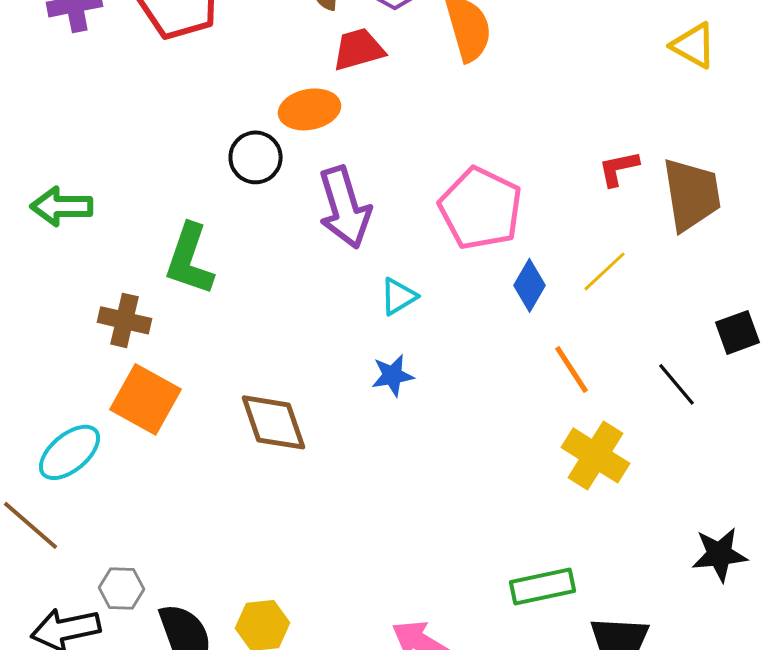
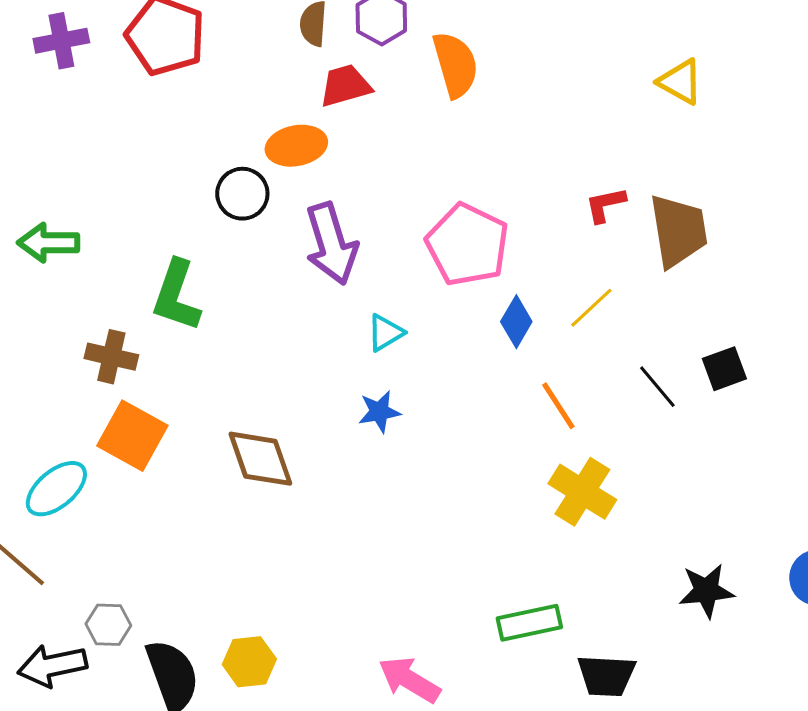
black line: (676, 384) -> (657, 387), moved

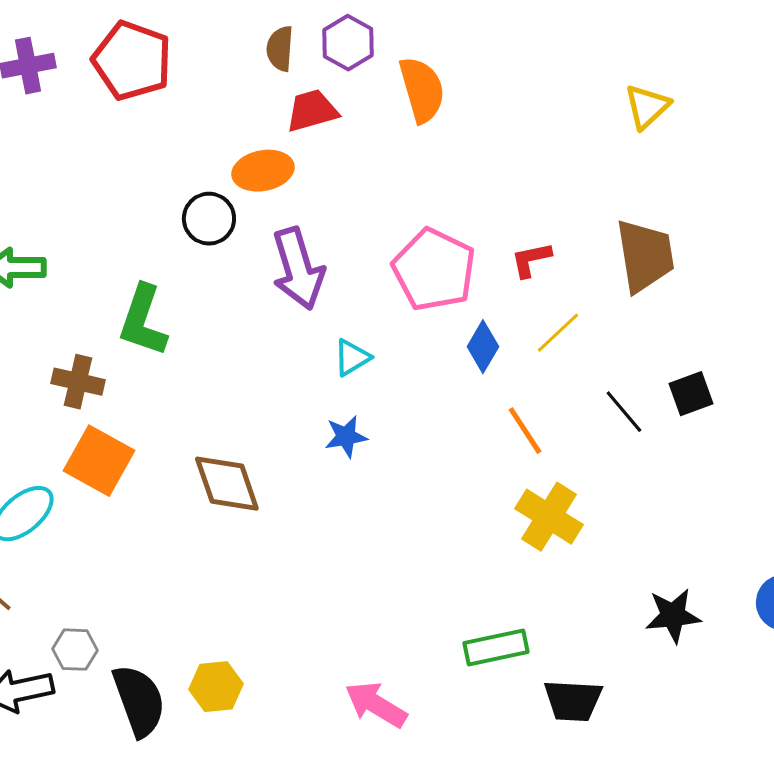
yellow triangle: (680, 82) -> (647, 107), turned 48
red L-shape: (605, 205) -> (531, 260), moved

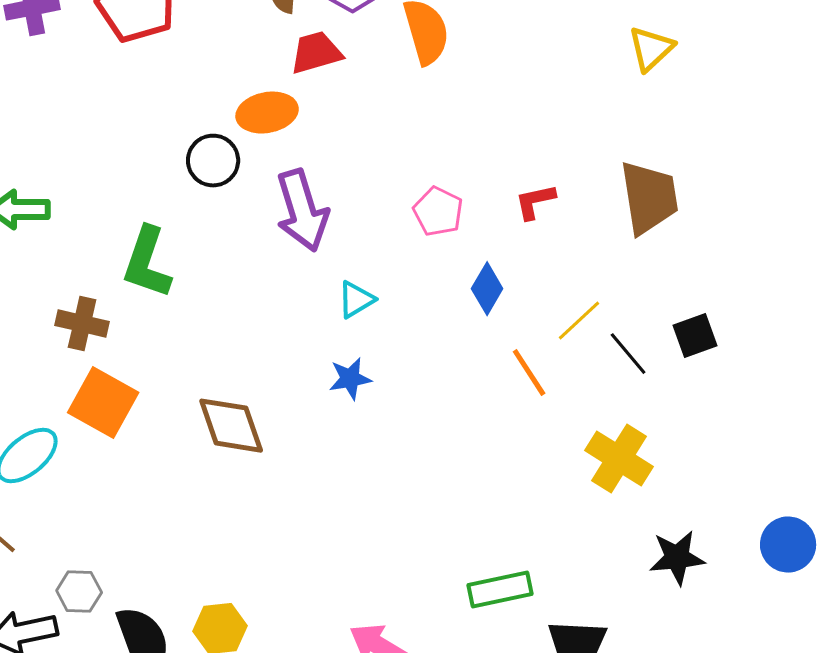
pink pentagon: (434, 270) -> (438, 212), size x0.6
yellow line: (558, 333) -> (579, 321), moved
yellow cross: (549, 517) -> (619, 459), moved

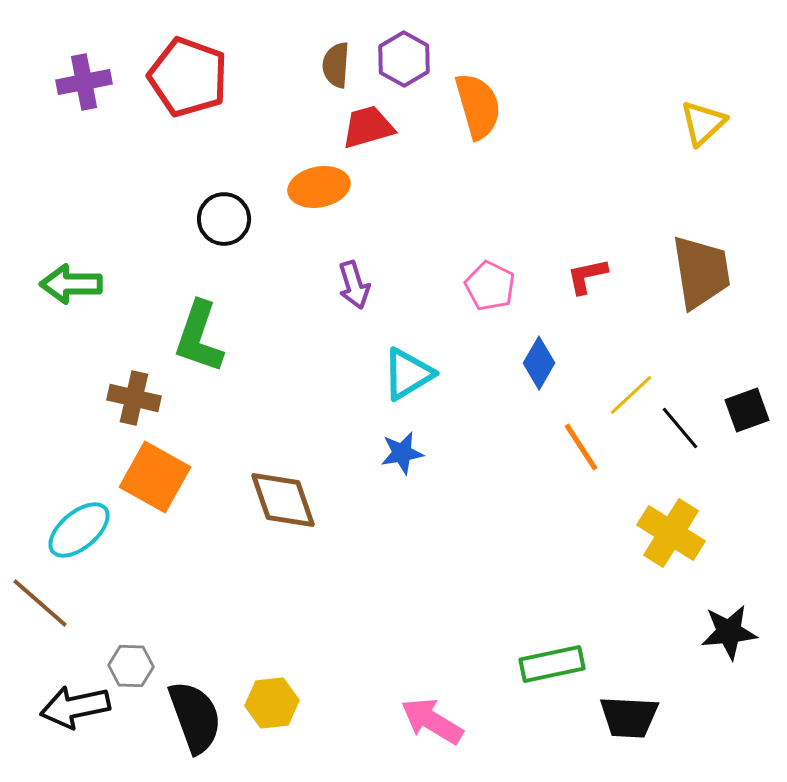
black circle: (213, 161) -> (224, 219), moved
purple arrow: (302, 211) -> (354, 285), size x0.6
cyan triangle: (356, 300) -> (408, 374), size x1.4

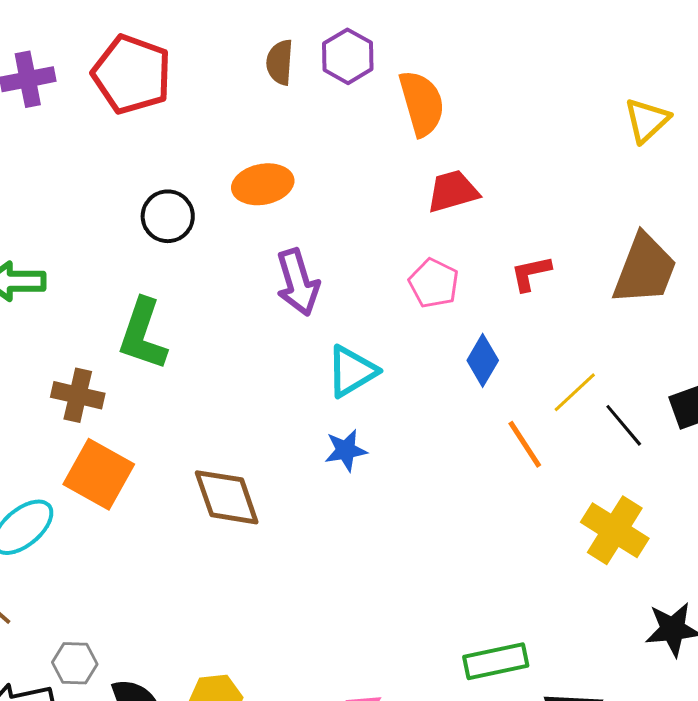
red trapezoid: (368, 127) -> (453, 191), moved
brown trapezoid: (701, 272) -> (645, 269), turned 30
purple arrow: (354, 285) -> (298, 282), size x1.4

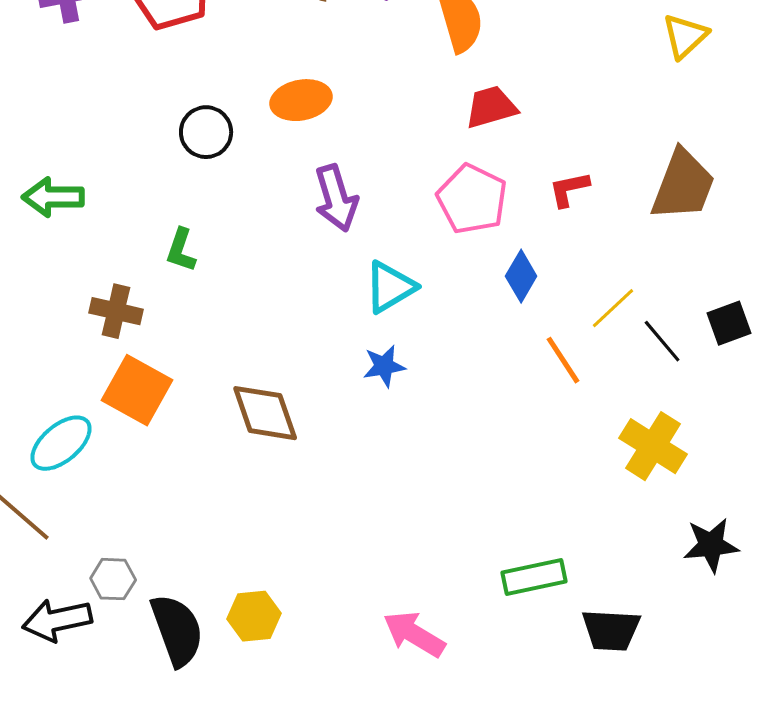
pink pentagon: (434, 283) -> (472, 199), size x1.4
green L-shape: (143, 334) -> (181, 250), size x0.6

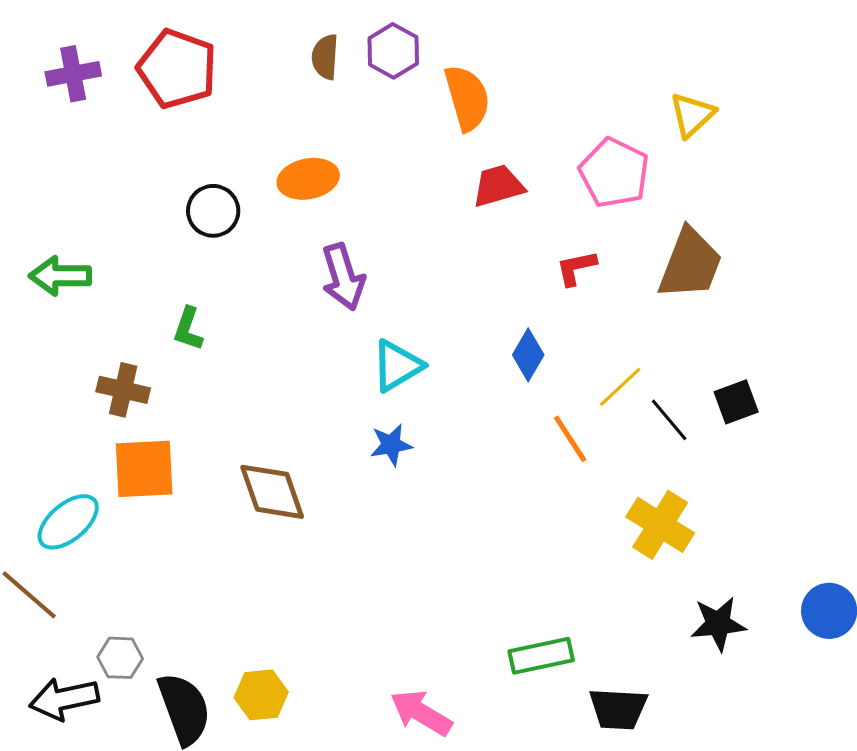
pink pentagon: (472, 199) -> (614, 173), moved
orange square: (137, 390) -> (144, 469), turned -32

